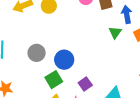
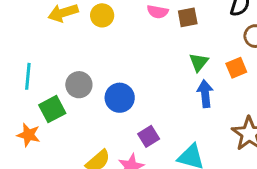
blue arrow: (127, 14) -> (205, 94), moved
green square: (54, 80) -> (52, 109), moved

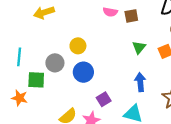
yellow circle: (102, 15) -> (78, 46), moved
blue arrow: (205, 94) -> (140, 82), moved
green square: (52, 109) -> (36, 80), turned 30

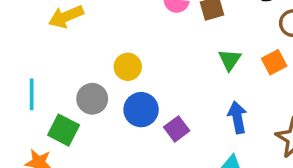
green square: (36, 80) -> (64, 130), turned 30
purple square: (104, 99) -> (177, 129), moved

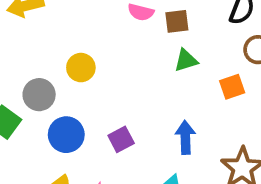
green triangle: (230, 60) -> (186, 60), moved, turned 30
blue circle: (141, 110) -> (66, 135), moved

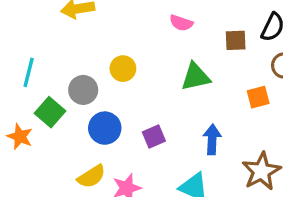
brown square: (177, 21) -> (236, 40), moved
green triangle: (186, 60) -> (196, 77), moved, size x1.4

